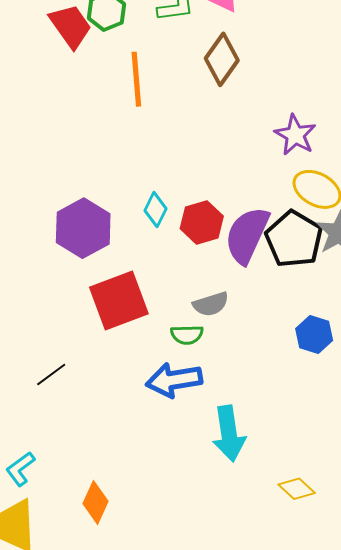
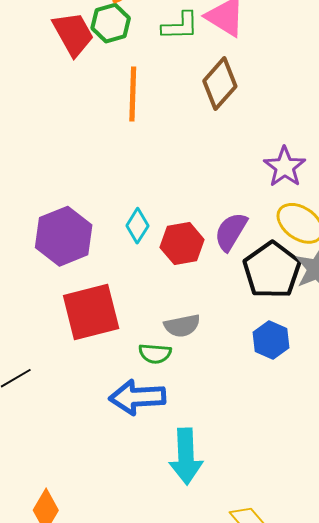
purple semicircle: (247, 235) -> (231, 232), moved, size x0.7
blue hexagon: (314, 334) -> (271, 340), moved

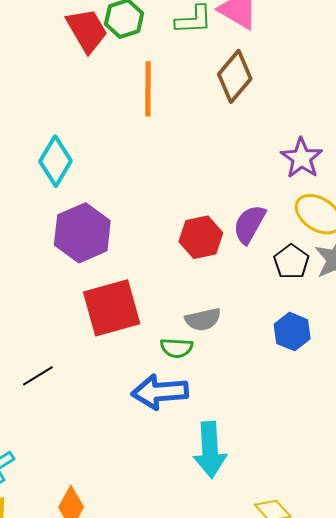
cyan diamond: (137, 226) -> (55, 161), moved, size x1.4
black pentagon: (272, 270) -> (291, 262), size x0.6

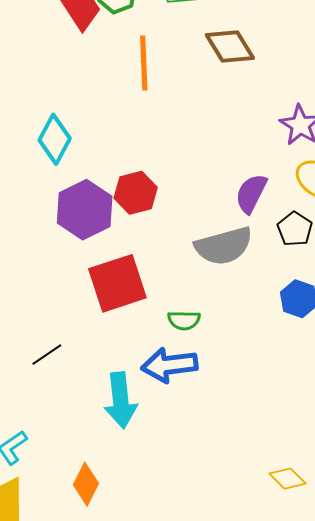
brown diamond: (235, 76) -> (230, 47), turned -69
red hexagon: (201, 237) -> (136, 193), moved
gray semicircle: (203, 319) -> (224, 246), moved, size x1.6
cyan arrow: (210, 450) -> (121, 400), moved

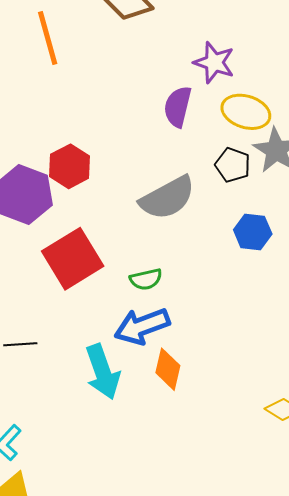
purple semicircle: (251, 193) -> (178, 107), moved
black line: (47, 355) -> (20, 344), turned 44
orange diamond: (86, 484) -> (168, 369), moved

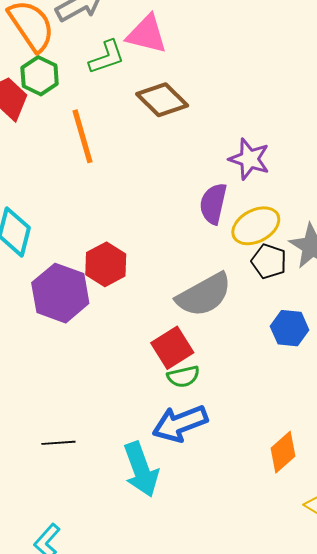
yellow ellipse: (246, 112) -> (256, 226), moved, turned -45
red square: (73, 259) -> (172, 348), moved, size x0.7
orange diamond: (168, 369) -> (283, 452), moved, turned 36

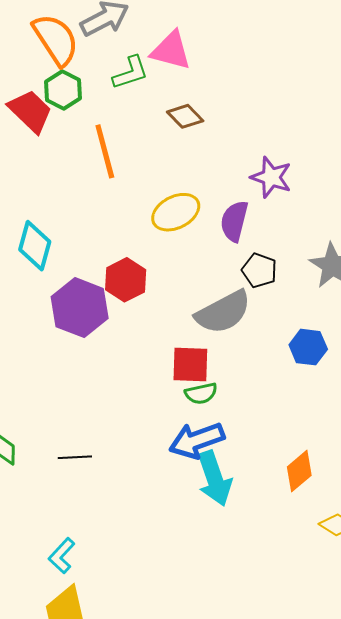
brown diamond: (162, 100) -> (185, 116), size x0.7
yellow ellipse: (256, 226) -> (176, 212), moved
black pentagon: (269, 261) -> (259, 270), moved
red square: (172, 348) -> (190, 365), turned 33
cyan arrow: (141, 469) -> (214, 478), moved

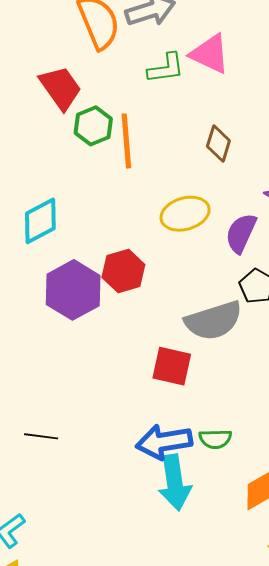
green hexagon: (63, 90) -> (93, 126), moved
brown diamond: (185, 116) -> (218, 144), moved, turned 51
cyan diamond: (35, 246) -> (40, 221), turned 36
green semicircle: (201, 393) -> (215, 439), moved

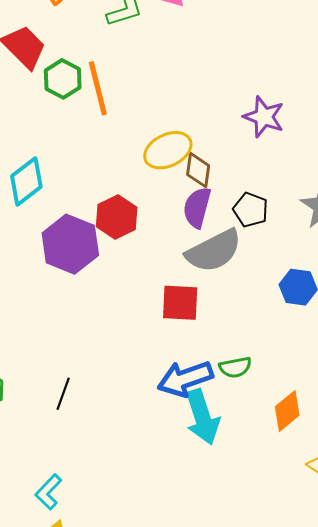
brown diamond: (218, 144) -> (198, 170), moved
purple semicircle: (241, 233) -> (197, 207), moved
black line: (41, 436) -> (63, 394), turned -68

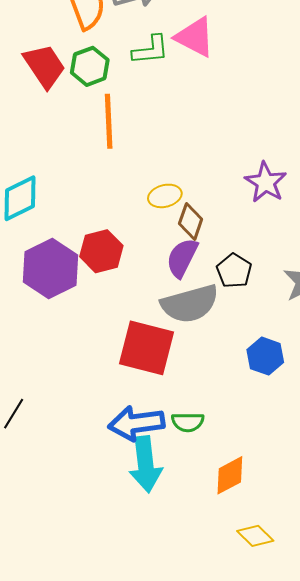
green hexagon: (63, 79) -> (90, 66), moved
yellow ellipse: (168, 150) -> (165, 196), size x0.7
red square: (180, 303) -> (146, 348), size x1.4

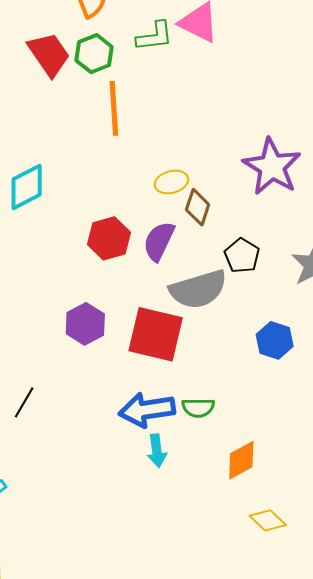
purple star: (266, 182) -> (272, 167), size x1.4
purple semicircle: (182, 258) -> (159, 241), moved
purple hexagon: (51, 268) -> (85, 324), moved, size x0.7
cyan arrow: (146, 464) -> (157, 451), size x0.6

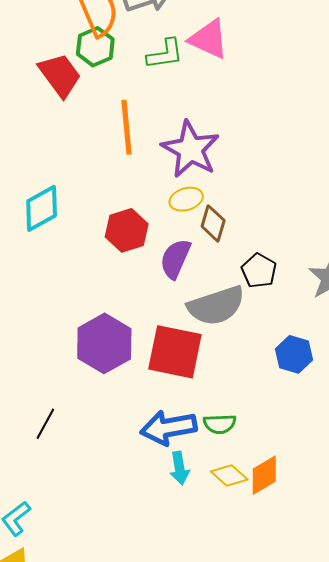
green hexagon: (94, 54) -> (95, 47), moved
purple star: (272, 167) -> (191, 149), moved
red hexagon: (109, 238) -> (127, 230), moved
purple hexagon: (85, 324) -> (104, 343), size x1.4
yellow diamond: (268, 520) -> (229, 475), moved

